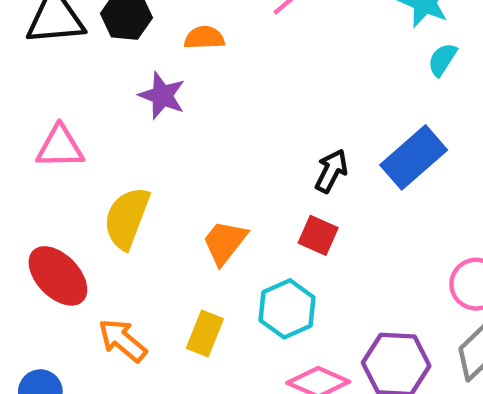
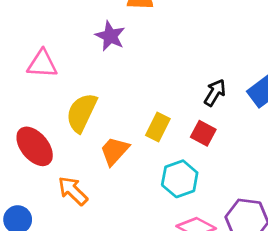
orange trapezoid: (225, 242) -> (114, 151), moved
yellow rectangle: (205, 334) -> (158, 127), moved

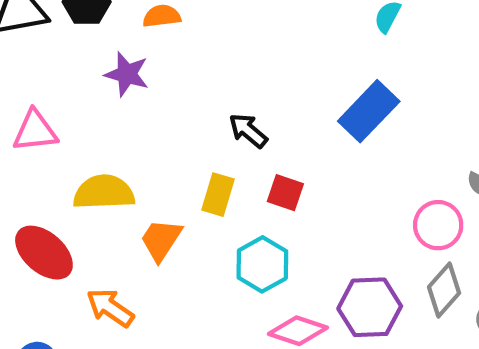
black arrow: (215, 93) -> (248, 131), moved, turned -72
yellow semicircle: (82, 113) -> (104, 192), turned 72

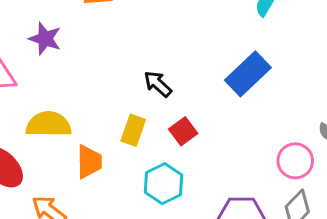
purple star: (127, 74) -> (45, 39), moved
red square: (285, 193) -> (183, 131), turned 32
orange trapezoid: (161, 240) -> (89, 162), turned 144

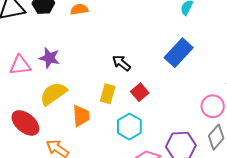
purple star: (45, 39) -> (49, 58), moved
yellow semicircle: (49, 124) -> (53, 94), turned -32

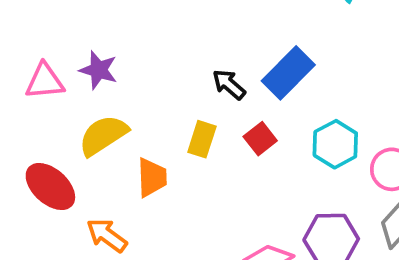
blue rectangle: (179, 53) -> (288, 73), moved
cyan hexagon: (129, 127) -> (335, 144), moved

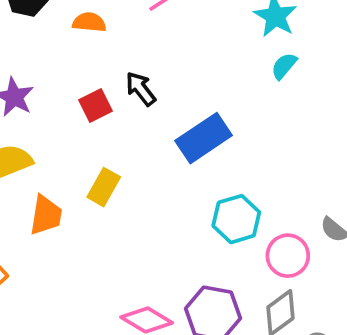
black arrow: (229, 84) -> (141, 89), moved
red square: (260, 139) -> (95, 105), moved

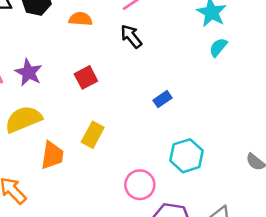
black arrow: (141, 89) -> (131, 36), moved
blue rectangle: (204, 138) -> (162, 99), size x0.5
pink circle: (288, 256) -> (140, 185), moved

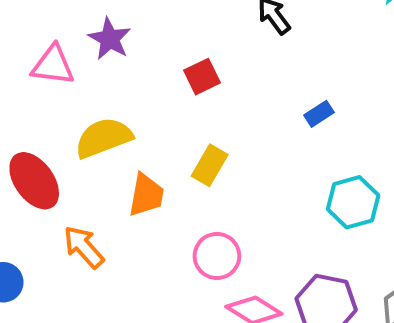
purple star: (29, 72) -> (110, 39), moved
pink circle: (140, 185) -> (217, 256), moved

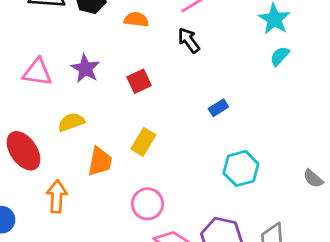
purple star: (110, 39) -> (85, 69), moved
yellow semicircle: (104, 138) -> (71, 122), size x0.7
orange arrow: (84, 247) -> (57, 196), turned 44

